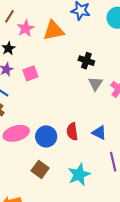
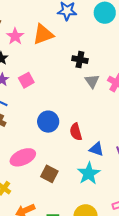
pink ellipse: (16, 133) -> (23, 157), moved
blue triangle: (99, 133) -> (96, 149), moved
blue circle: (46, 136) -> (48, 122), moved

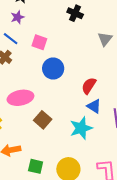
black cross: (80, 60) -> (75, 13), moved
pink square: (26, 80) -> (39, 42), moved, turned 35
red semicircle: (76, 132) -> (89, 86), moved, turned 36

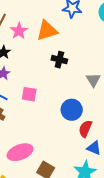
blue circle: (53, 69) -> (72, 110), moved

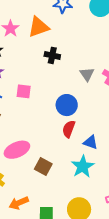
red semicircle: (85, 129) -> (69, 129), moved

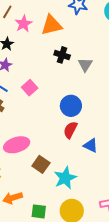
gray triangle: (87, 74) -> (85, 65), moved
pink square: (24, 91) -> (30, 88), turned 35
cyan star: (83, 166) -> (65, 178), moved

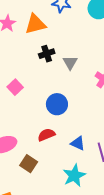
black cross: (62, 55) -> (47, 54), turned -35
red semicircle: (70, 130) -> (46, 135), moved, turned 42
cyan star: (65, 178) -> (74, 176), moved

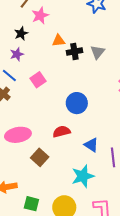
orange triangle: (35, 24) -> (59, 41), moved, size x0.6
gray triangle: (70, 63) -> (97, 52), moved

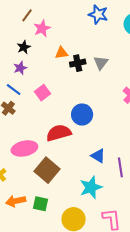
red semicircle: (62, 132) -> (59, 133), moved, size x1.4
brown square: (40, 157) -> (47, 170), size x1.4
green square: (31, 204) -> (41, 204), moved

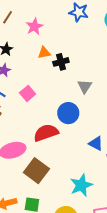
pink star: (42, 28) -> (34, 27), moved
gray triangle: (101, 63) -> (85, 86), moved
blue triangle: (98, 156) -> (96, 143), moved

